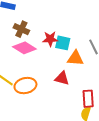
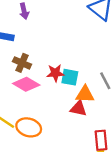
red triangle: (62, 78) -> (79, 108), moved
orange ellipse: (25, 86) -> (29, 127), turned 30

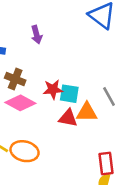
purple arrow: (24, 11) -> (37, 35), moved
red triangle: (79, 108) -> (68, 118), moved

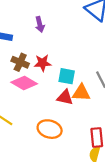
red star: (53, 89) -> (43, 63), moved
orange ellipse: (25, 151) -> (50, 129), moved

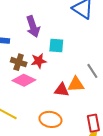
purple arrow: (40, 24) -> (33, 27), size x1.5
cyan square: (67, 76) -> (56, 46), moved

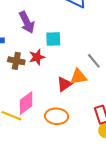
pink diamond: (24, 80) -> (26, 103), moved, turned -55
red triangle: (62, 90) -> (64, 84), turned -35

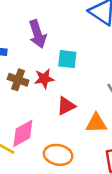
orange triangle: (78, 77) -> (96, 123), moved
red triangle: (64, 84) -> (66, 106), moved

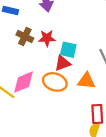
cyan square: (67, 59) -> (68, 50), moved
orange ellipse: (58, 155) -> (55, 82), moved

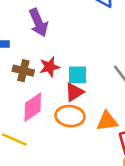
orange triangle: (86, 81) -> (107, 121), moved
pink diamond: (24, 82) -> (33, 107), moved

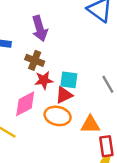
red star: (50, 67) -> (44, 80), moved
brown cross: (23, 71) -> (35, 60), moved

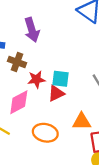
brown cross: (35, 60) -> (17, 62), moved
orange ellipse: (58, 116) -> (45, 133), moved

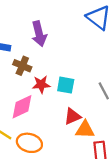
red triangle: (56, 93) -> (72, 116), moved
orange ellipse: (45, 133) -> (29, 143), moved

